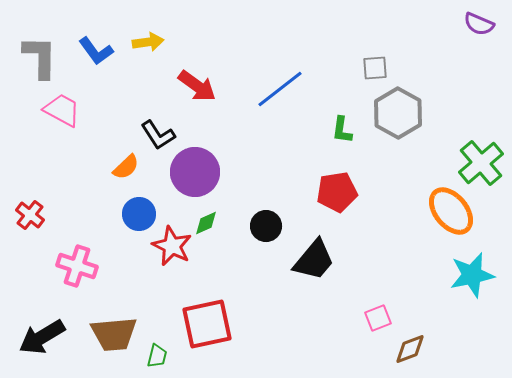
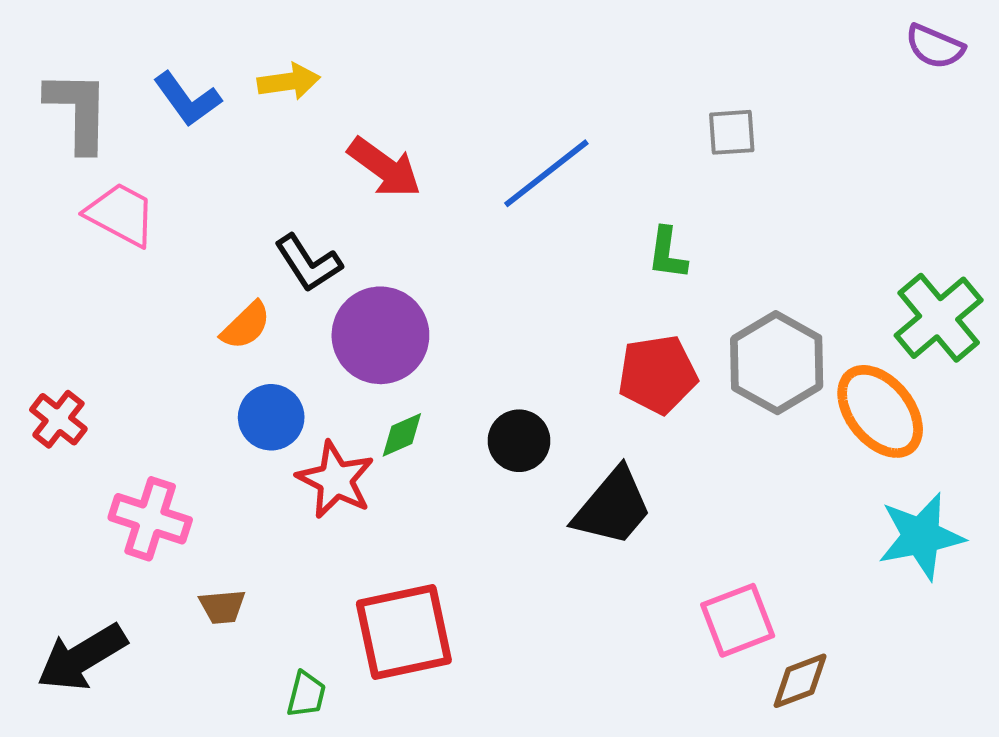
gray hexagon: (398, 113) -> (777, 363), moved
pink square: (378, 318) -> (738, 620), size x1.4
brown trapezoid: (114, 334) -> (222, 607), moved, size x0.5

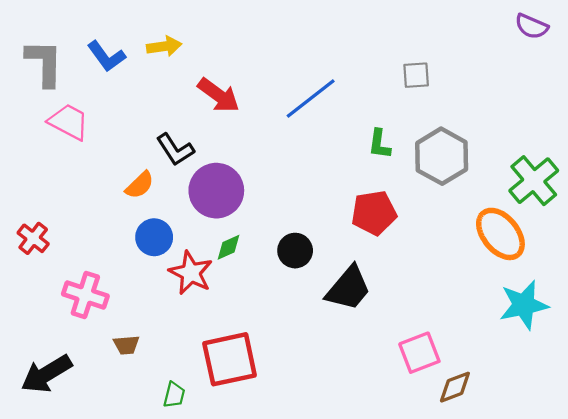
gray hexagon: (777, 363) -> (442, 156), moved

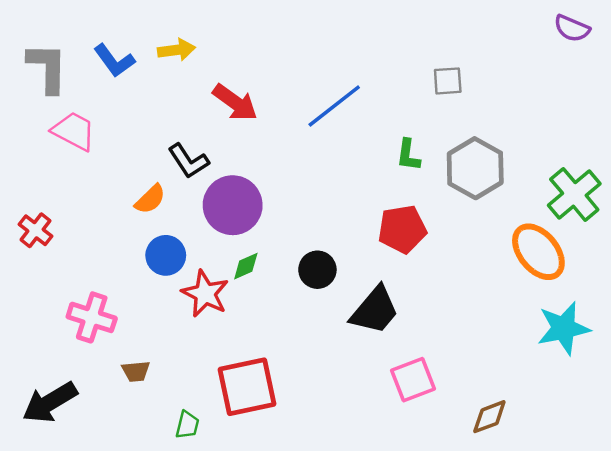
red cross: (33, 238) -> (36, 230), moved
pink square: (419, 353) -> (413, 380), moved

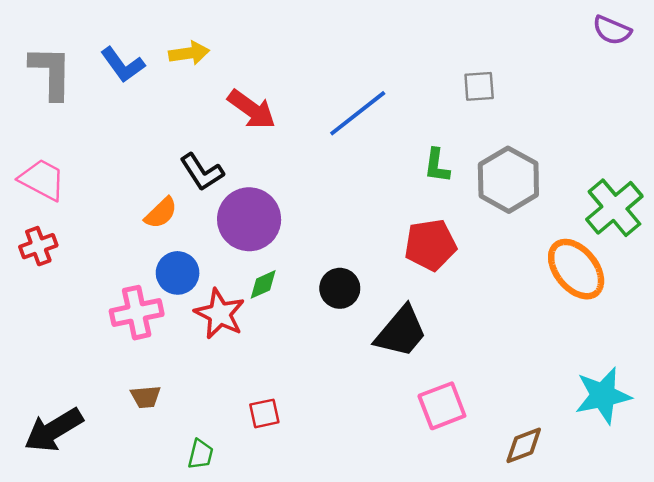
pink trapezoid: (74, 131) -> (42, 180), moved
red cross: (36, 230) -> (38, 246), turned 32
pink cross: (92, 317) -> (137, 313), moved, turned -30
cyan star: (564, 328) -> (603, 396), moved
red square: (247, 387) -> (264, 413), size x0.5

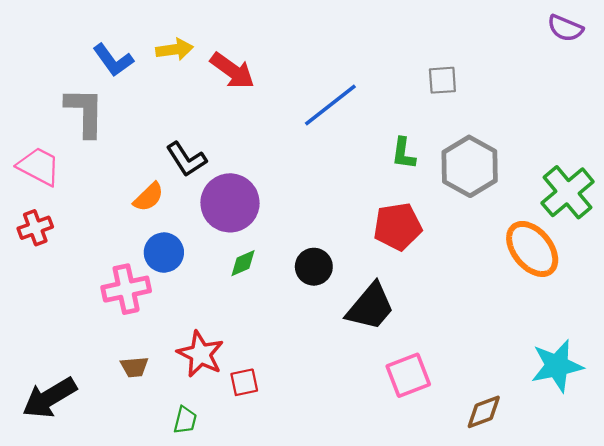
gray L-shape: (51, 72) -> (85, 112), moved
red arrow: (252, 109) -> (232, 71), moved
red star: (220, 314) -> (200, 354), moved

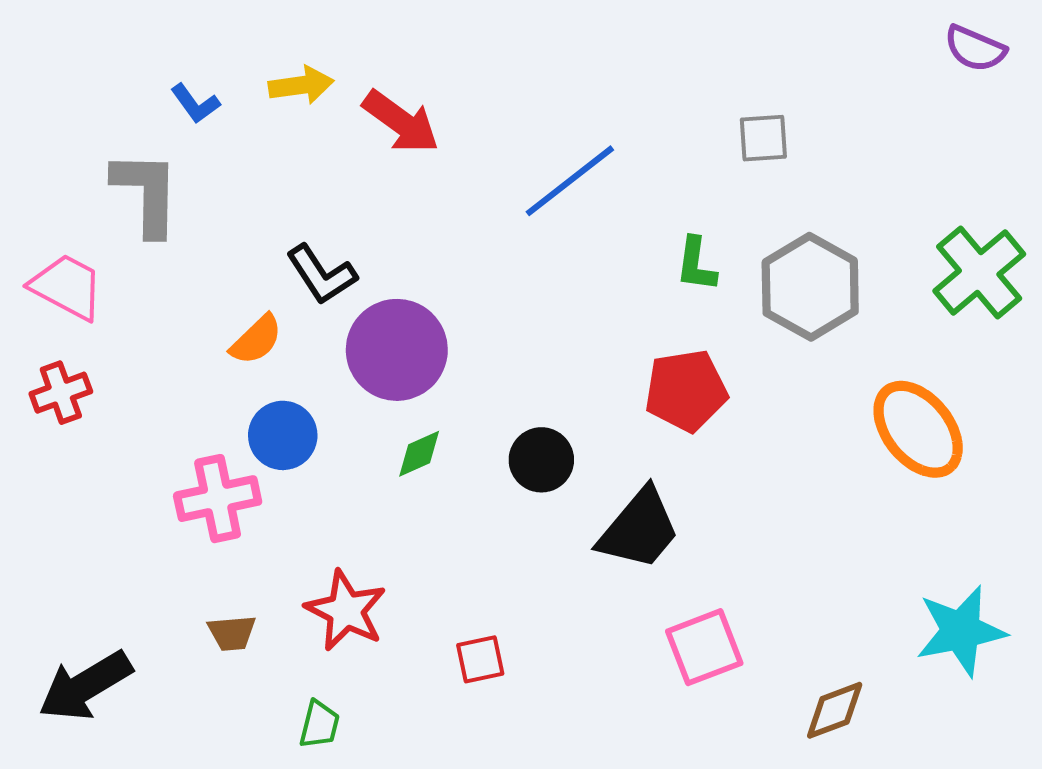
blue L-shape: (113, 60) -> (195, 103), size x0.7
green cross: (568, 192) -> (979, 273), moved
red square: (244, 382) -> (480, 659), moved

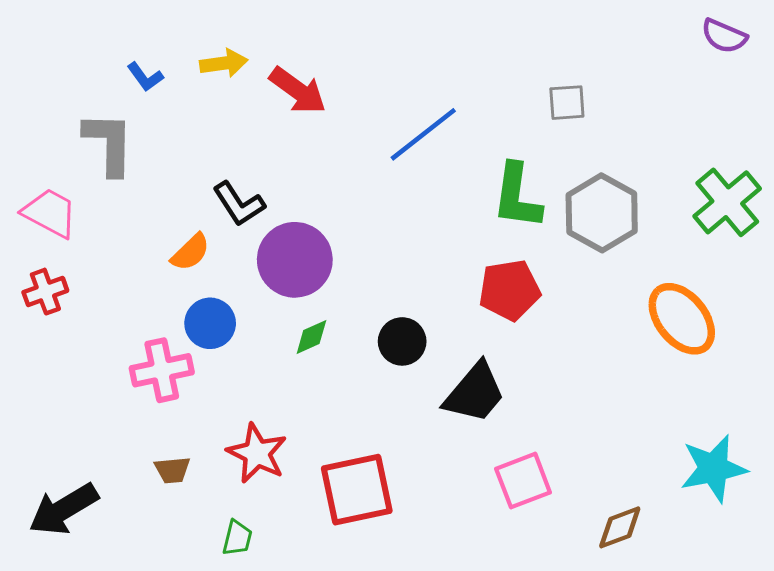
green L-shape: (696, 264) -> (517, 196), size x1.6
red square: (480, 659) -> (357, 490), size x2.0

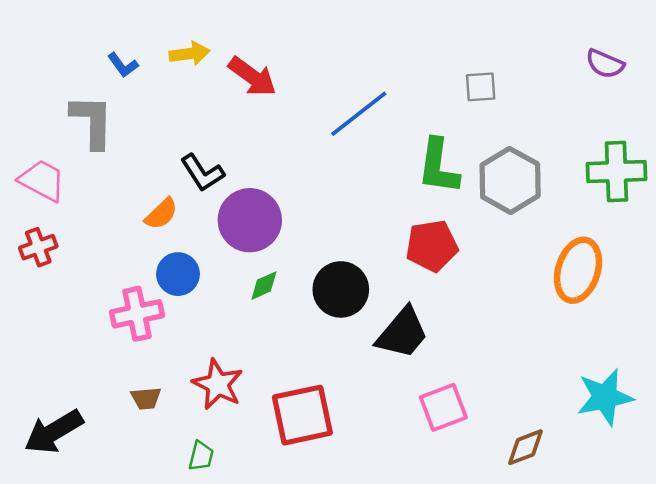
purple semicircle: (724, 36) -> (605, 64), moved
green cross: (727, 202) -> (616, 171), turned 38
orange ellipse: (682, 319) -> (578, 270), turned 56
black circle: (402, 341) -> (341, 289), size x1.4

